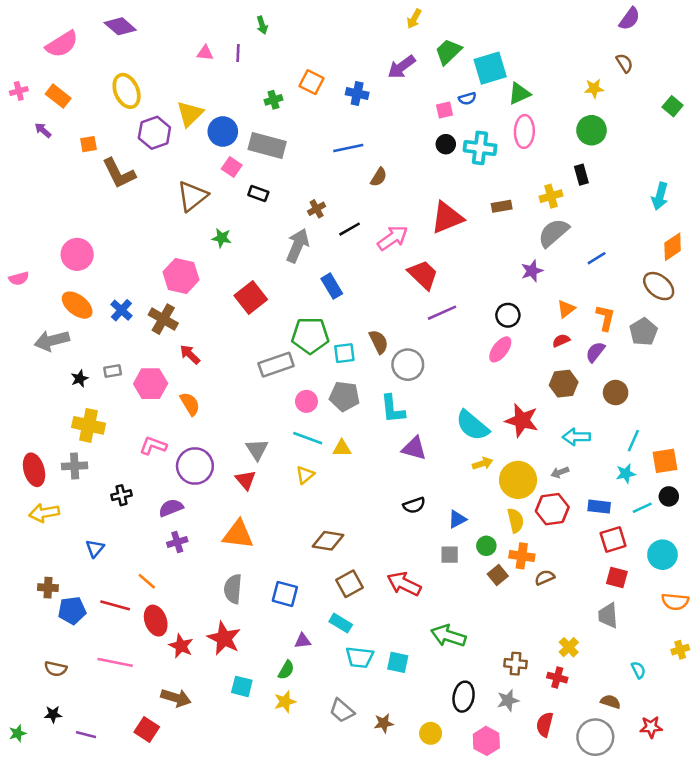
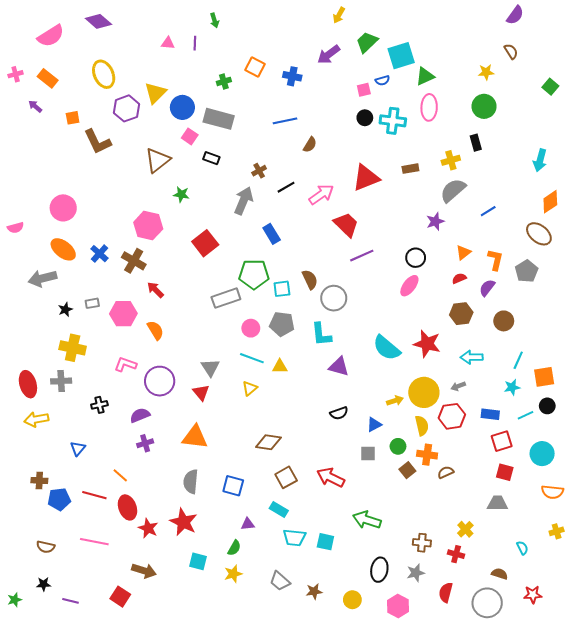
yellow arrow: (483, 463) -> (395, 401), moved
gray trapezoid: (608, 615) -> (497, 503), turned 95

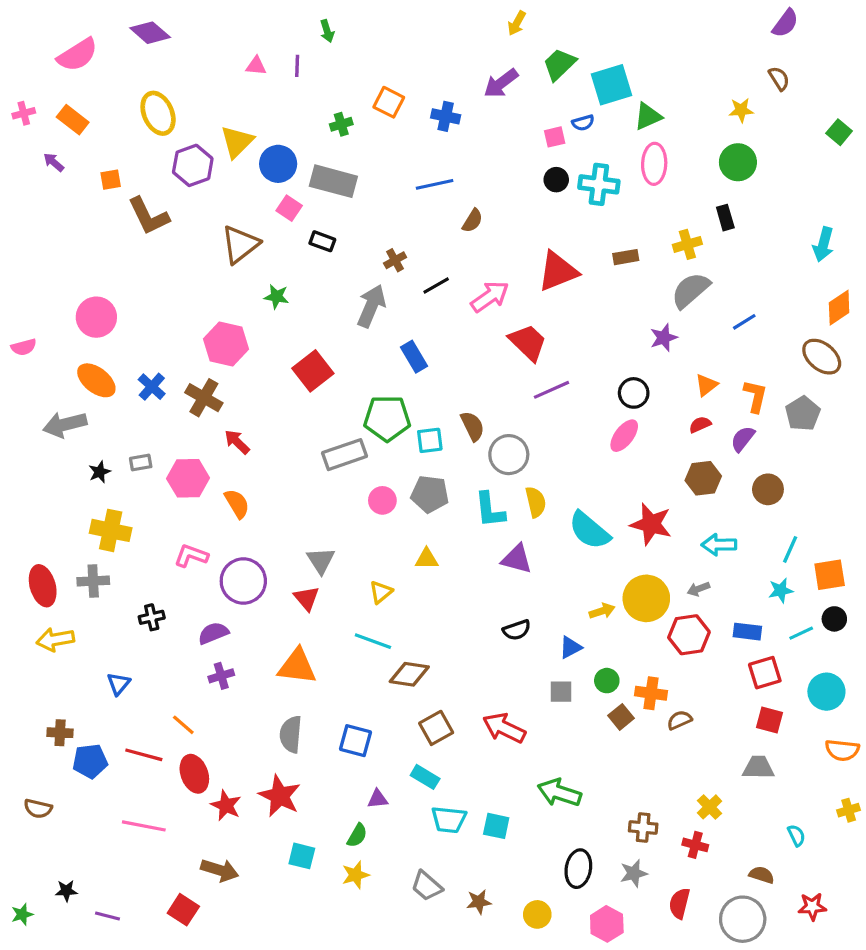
cyan line: (252, 358) -> (373, 641), moved
yellow semicircle: (422, 426) -> (536, 502), moved
brown semicircle: (46, 547) -> (38, 809), moved

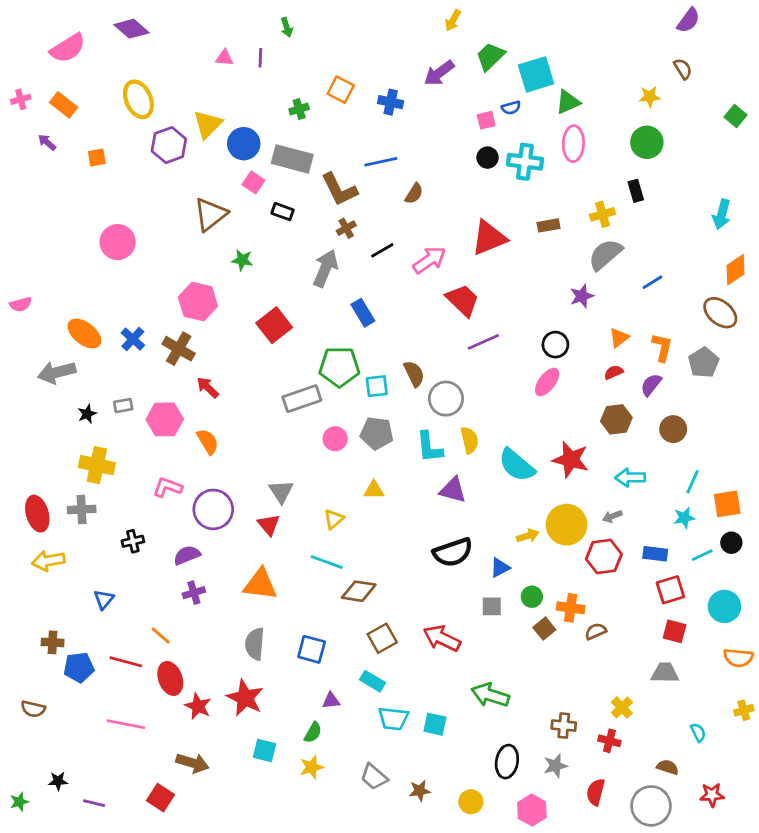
brown L-shape: (149, 216) -> (339, 189), moved
pink circle: (96, 317) -> (118, 242), moved
black semicircle: (517, 630) -> (453, 552), size x1.6

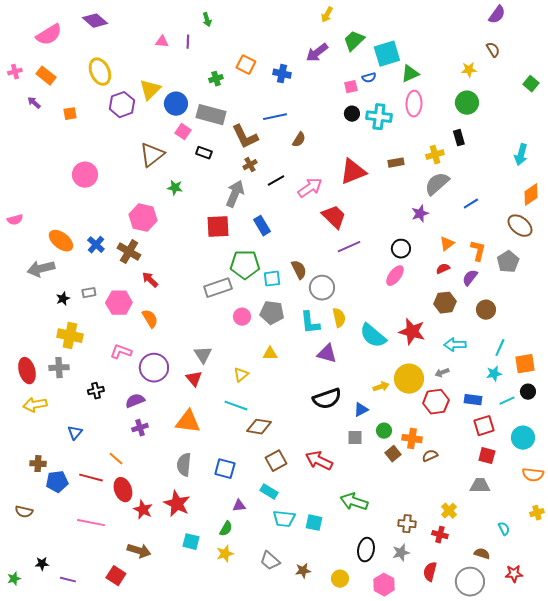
red square: (274, 325) -> (218, 227), moved, turned 35

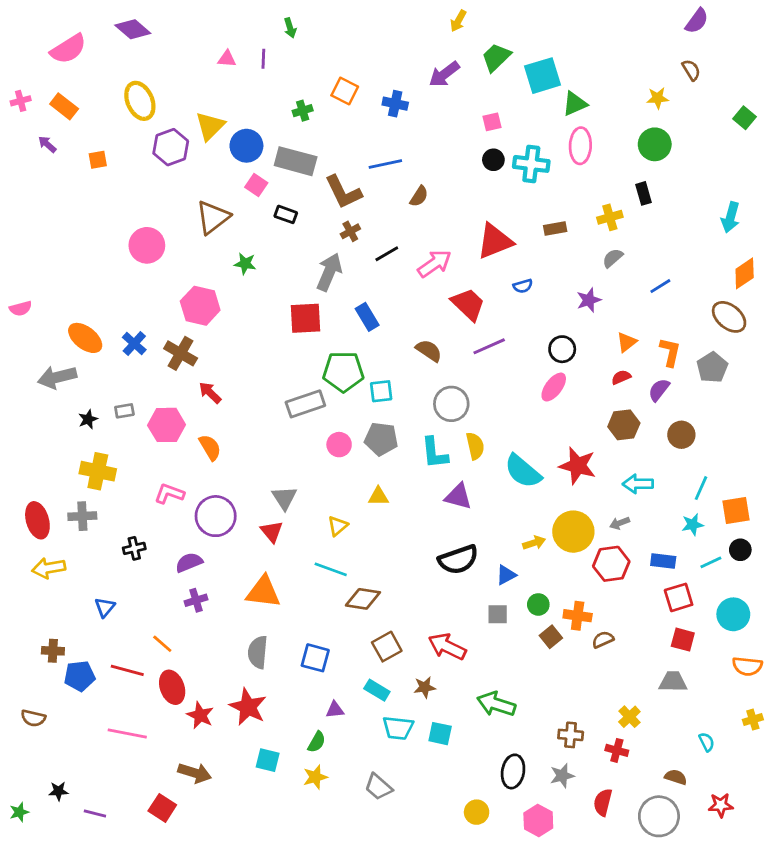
blue semicircle: (369, 78) -> (523, 286), moved
pink circle: (85, 175) -> (147, 245), moved
gray semicircle: (437, 184) -> (613, 258), size x0.6
brown semicircle: (299, 270) -> (429, 351), moved, turned -30
brown star: (303, 571) -> (425, 687), moved

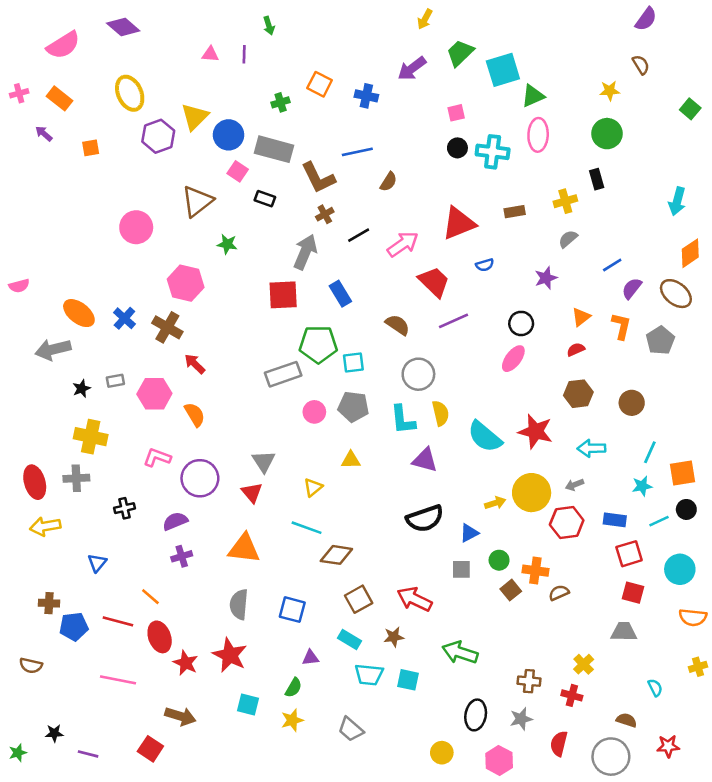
purple semicircle: (659, 390) -> (632, 288), moved

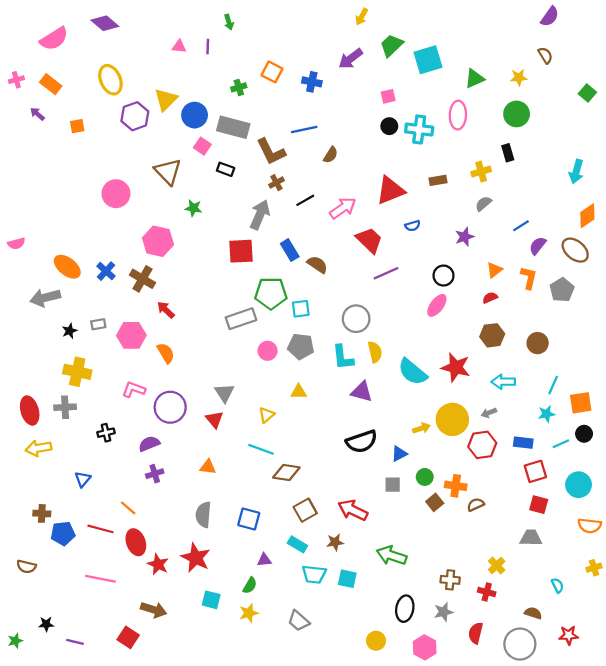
green triangle: (533, 96) -> (475, 79), moved
brown triangle: (197, 201) -> (168, 172), turned -36
brown semicircle: (398, 325) -> (317, 264), moved
orange triangle: (244, 548) -> (208, 467), size x0.6

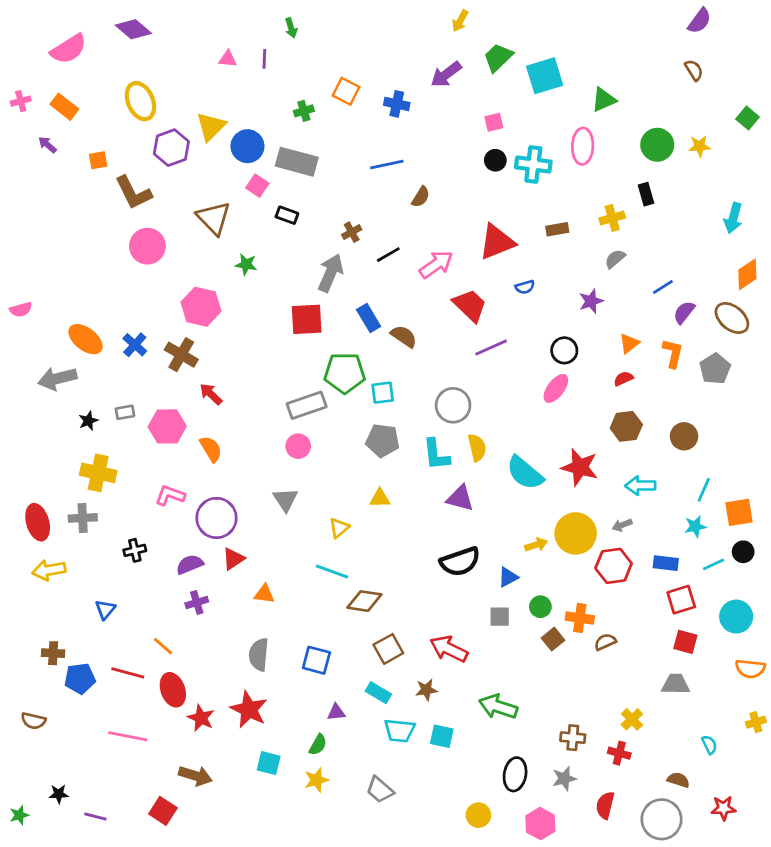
yellow star: (519, 77) -> (700, 146), moved
brown L-shape: (271, 152) -> (133, 193), moved
pink circle: (268, 351) -> (298, 446), moved
red triangle: (214, 419) -> (233, 559), moved, turned 36

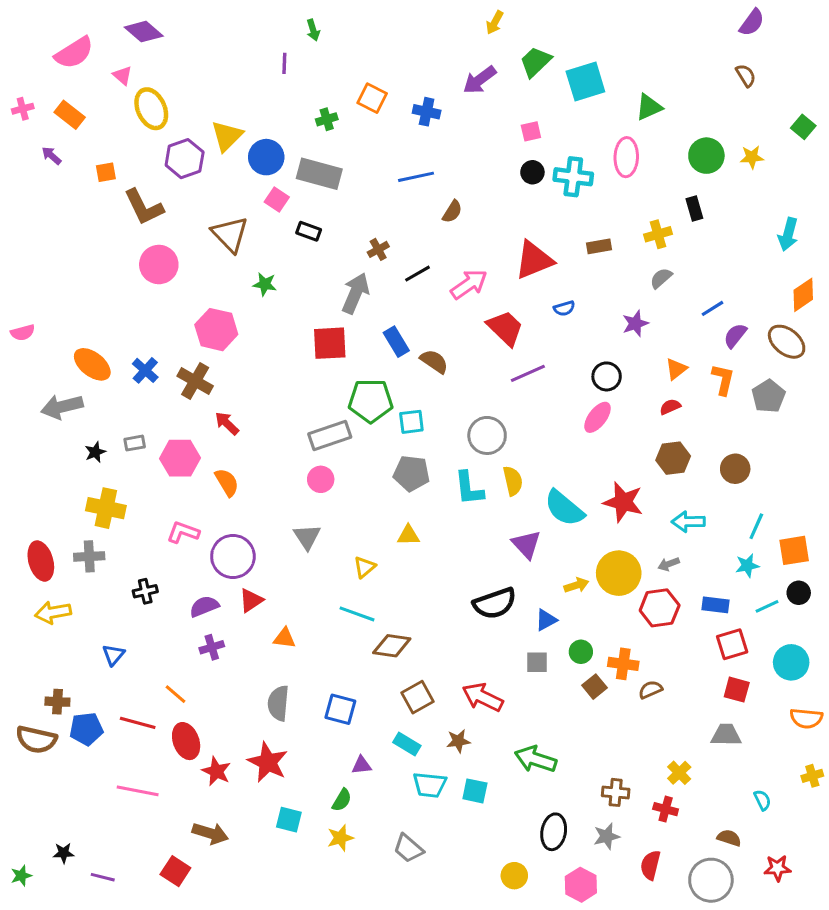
pink triangle: (228, 59) -> (123, 75), moved, turned 36
purple triangle: (460, 498) -> (526, 544), moved, turned 32
brown semicircle: (33, 721) -> (36, 740), moved, size x1.5

